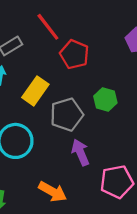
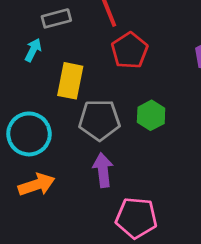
yellow rectangle: (35, 91) -> (70, 81), turned -40
orange arrow: (53, 192) -> (36, 185), moved, turned -64

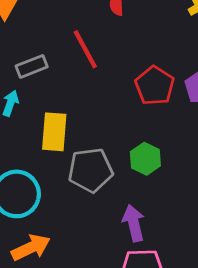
red pentagon: (130, 50) -> (155, 86), moved
purple arrow: (103, 170) -> (134, 223), moved

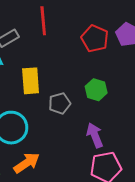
red line: (85, 49) -> (43, 21), turned 32
gray pentagon: (91, 170) -> (60, 103), size x0.7

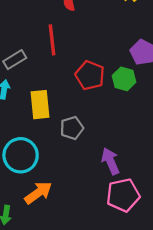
red pentagon: (95, 39) -> (90, 75), moved
green hexagon: (96, 90) -> (124, 79), moved

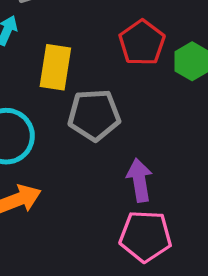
gray pentagon: (72, 128) -> (94, 115), size x1.4

